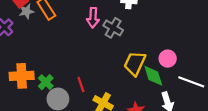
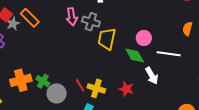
yellow trapezoid: (135, 63) -> (107, 39), moved
red line: (81, 84) -> (80, 85), moved

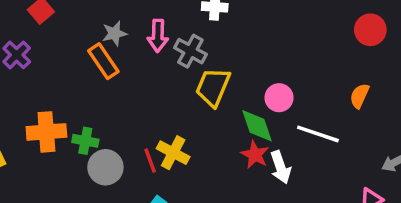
orange rectangle: (30, 18) -> (103, 61), moved
gray star: (13, 24) -> (114, 33), moved
green cross: (43, 81) -> (85, 141), turned -32
yellow cross: (96, 88) -> (173, 153), moved
red star: (126, 89) -> (255, 155), moved

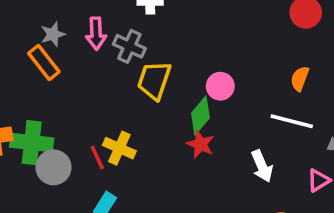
green diamond: (257, 126) -> (200, 115), turned 63
white line: (318, 134) -> (292, 121), moved
green cross: (85, 141) -> (32, 143), size x1.6
white arrow: (281, 167) -> (262, 166), moved

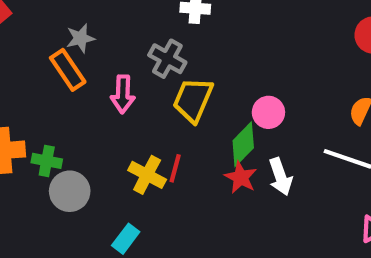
pink arrow: (96, 33) -> (123, 94), moved
green cross: (32, 143) -> (47, 161), size x0.6
red line: (97, 157) -> (175, 168), moved, turned 35
white arrow: (262, 166) -> (280, 177), moved

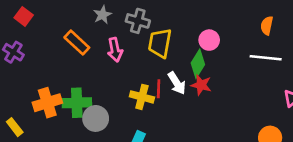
gray star: (80, 38) -> (102, 15), moved
green cross: (47, 161) -> (77, 103), size x1.5
white arrow: (280, 177) -> (177, 83), moved

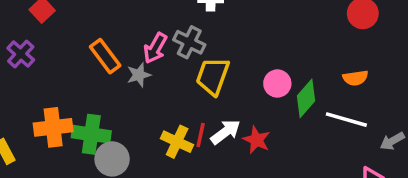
gray star: (102, 15) -> (139, 75), moved
orange semicircle: (267, 26) -> (355, 78), turned -120
pink arrow: (115, 50) -> (155, 48), moved, turned 30
green diamond: (198, 64) -> (306, 98), moved
white arrow: (177, 83) -> (225, 132), turned -105

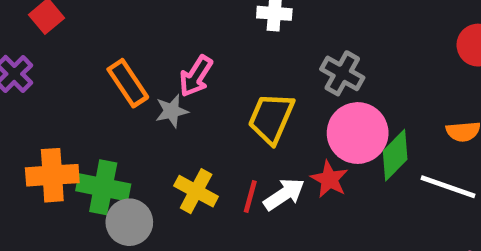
gray cross: (189, 42) -> (342, 73), moved
pink circle: (277, 83) -> (358, 133), size x1.6
red star: (257, 140) -> (329, 179), moved
yellow cross: (177, 142) -> (196, 191), moved

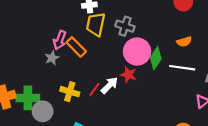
orange rectangle: (128, 83) -> (76, 47), moved
yellow trapezoid: (271, 118) -> (96, 24), moved
red line: (250, 197) -> (95, 89), turned 32

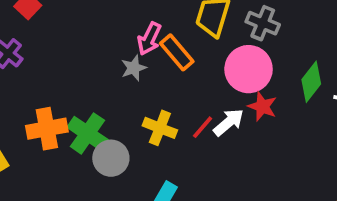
pink circle: (137, 52) -> (249, 69), moved
green cross: (28, 98) -> (87, 133), turned 30

